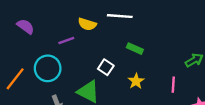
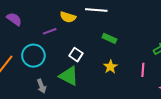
white square: (106, 67) -> (76, 55), moved

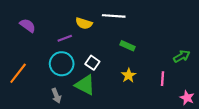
cyan circle: (33, 56) -> (62, 64), moved

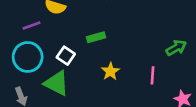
green rectangle: (127, 46) -> (96, 37), moved, turned -40

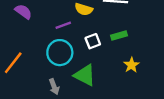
white square: (66, 56) -> (93, 41), moved, turned 35

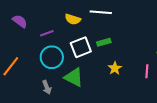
purple line: (63, 25) -> (47, 33), moved
white square: (93, 41) -> (81, 47), size x1.5

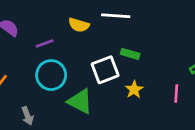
green rectangle: (104, 42) -> (130, 54), moved, turned 32
white square: (81, 47) -> (105, 70), moved
gray arrow: (47, 87) -> (27, 116), moved

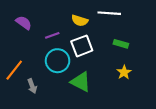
white square: (105, 70) -> (82, 46), moved
gray arrow: (27, 116) -> (32, 86), moved

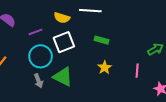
gray arrow: (32, 86) -> (38, 81), moved

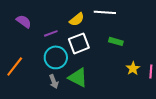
yellow semicircle: (62, 18) -> (77, 19), turned -56
yellow star: (105, 68) -> (133, 68), moved

